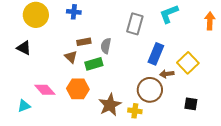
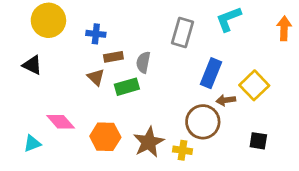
blue cross: (74, 12) -> (96, 34), moved
orange hexagon: (78, 89) -> (105, 137), moved

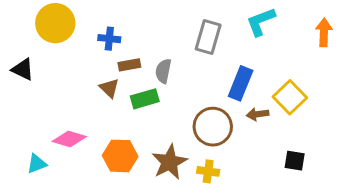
black triangle: (32, 65) -> (23, 69), moved
pink diamond: (61, 122) -> (69, 139), turned -32
brown circle: (203, 122) -> (213, 127), moved

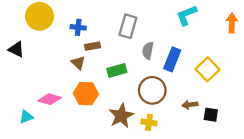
gray rectangle: (208, 37) -> (128, 26), moved
gray semicircle: (163, 71) -> (148, 51), moved
green rectangle: (145, 99) -> (117, 70), moved
brown arrow: (258, 114) -> (190, 105), moved
orange hexagon: (120, 156) -> (86, 94), moved

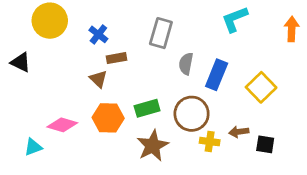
blue cross: (78, 27) -> (98, 34), turned 32
green rectangle: (117, 70) -> (147, 108), moved
yellow cross: (149, 122) -> (210, 142), moved

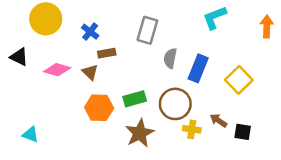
pink diamond: (62, 125) -> (57, 70), moved
brown arrow: (239, 132) -> (218, 120), turned 42
cyan triangle: (33, 147) -> (30, 134), turned 42

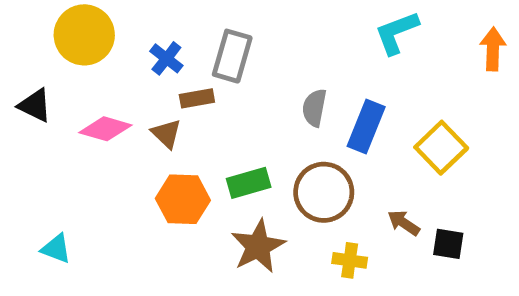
gray rectangle: (147, 30) -> (232, 56), moved
yellow cross: (192, 129) -> (350, 260), moved

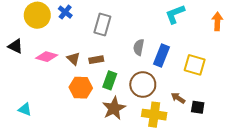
blue cross: (166, 58) -> (65, 12), moved
brown rectangle: (197, 98) -> (96, 60), moved
yellow square: (441, 148) -> (195, 65), turned -30
green rectangle: (249, 183) -> (110, 80), turned -54
yellow cross: (350, 260) -> (154, 115), size x1.6

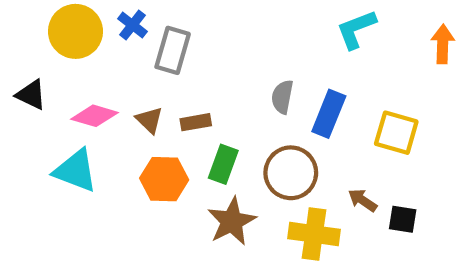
gray rectangle: (102, 24) -> (173, 50), moved
cyan triangle: (25, 109) -> (75, 171), moved, size x1.6

